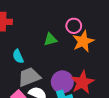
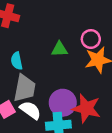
gray trapezoid: (29, 77) -> (25, 88), turned 110
red star: (82, 82) -> (86, 108), turned 30

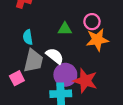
white semicircle: (30, 110) -> (55, 56), moved

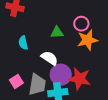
gray trapezoid: (33, 61) -> (37, 85), moved

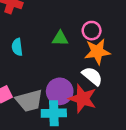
white semicircle: (50, 58) -> (92, 76), moved
gray trapezoid: (37, 85) -> (29, 101), turned 60

